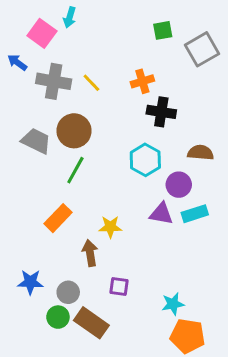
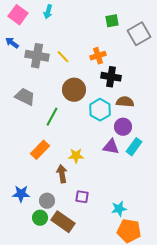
pink square: (42, 33) -> (18, 15), moved
brown circle: (74, 131) -> (74, 90), moved
brown semicircle: (201, 153) -> (125, 102), moved
cyan rectangle: (195, 214) -> (134, 147), turned -36

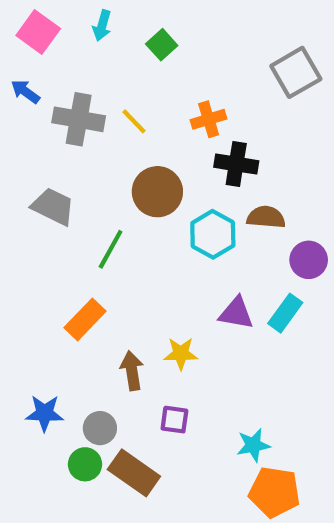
green square: (112, 21) -> (162, 45), moved, turned -32
purple circle: (123, 127) -> (309, 260), moved
yellow star: (76, 156) -> (181, 354), moved

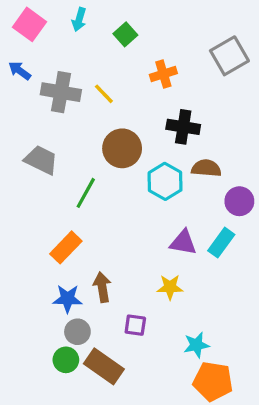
orange cross: (209, 119) -> (163, 74), moved
yellow star: (181, 354) -> (170, 287), moved
blue star: (45, 413) -> (68, 299), moved

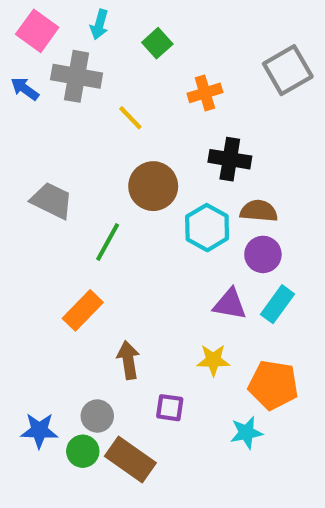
gray cross: (61, 92) -> (77, 76), moved
purple circle: (239, 201) -> (263, 254), moved
blue star: (68, 299) -> (39, 431), moved
orange pentagon: (213, 381) -> (273, 385), moved

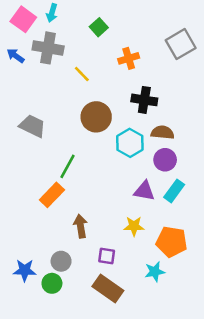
cyan arrow: (99, 25) -> (52, 13), moved
green line: (108, 242) -> (68, 166), moved
brown rectangle: (130, 460) -> (108, 289), moved

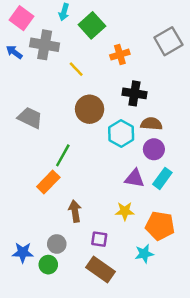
cyan arrow: (52, 13) -> (64, 12), moved
green square: (99, 27) -> (92, 25), size x1.5

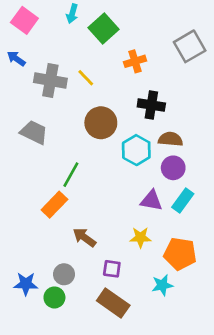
gray cross: (45, 45) -> (50, 80), moved
brown arrow: (75, 211) -> (84, 237), turned -45

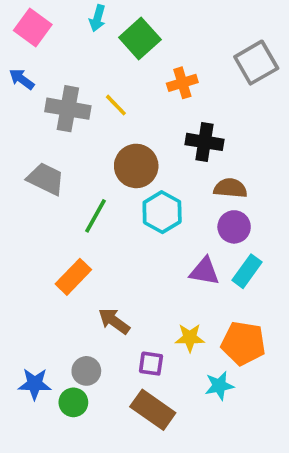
cyan hexagon: (136, 150) -> (162, 212), moved
green line: (71, 175) -> (96, 216), moved
yellow star: (140, 237) -> (190, 338), moved

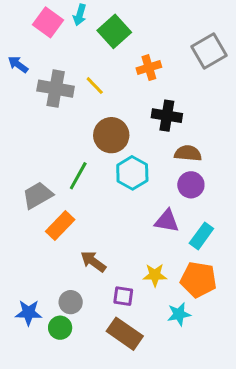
pink square: (33, 27) -> (48, 22), moved
gray trapezoid: (46, 179) -> (38, 195), moved, turned -56
cyan rectangle: (247, 271) -> (201, 236), moved

